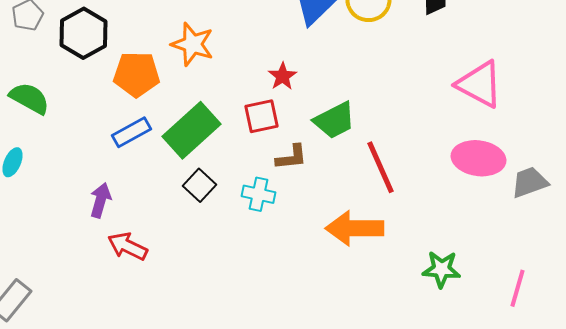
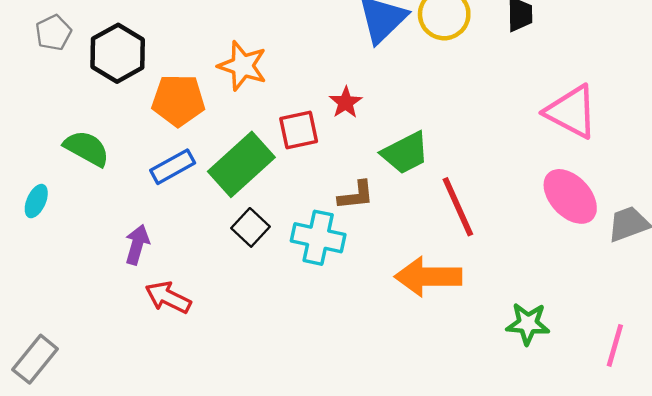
green semicircle: (30, 98) -> (87, 148), moved
red square: (262, 116) -> (299, 130), moved
pink ellipse: (478, 158) -> (570, 196), turned 39
cyan cross: (258, 194) -> (318, 238), size x1.4

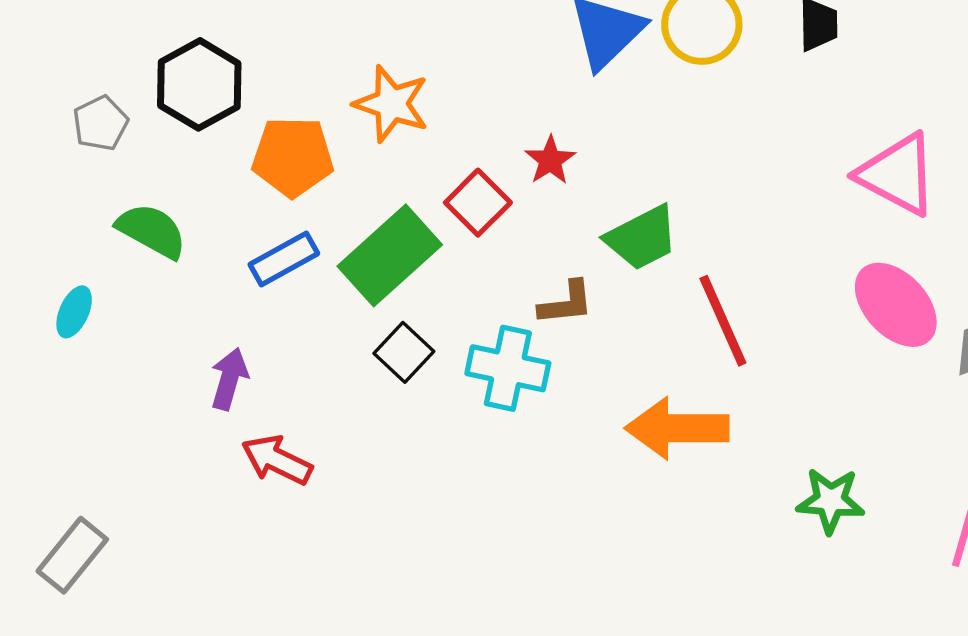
gray pentagon: (53, 33) -> (101, 123), moved
red square: (299, 130) -> (478, 203), turned -33

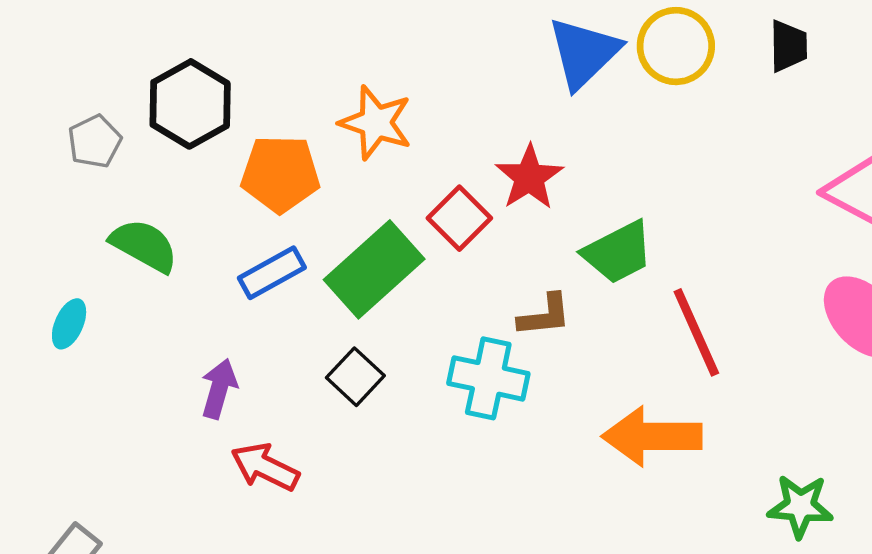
red star: (550, 160) -> (529, 177), size x1.4
black square: (404, 352) -> (355, 377), moved

